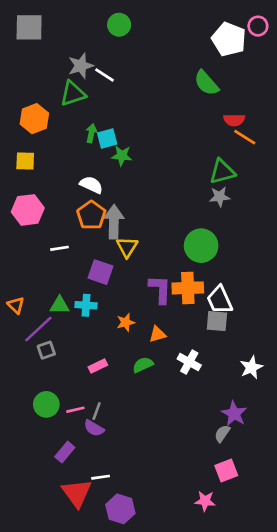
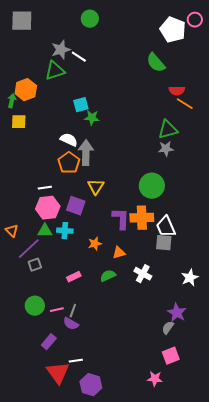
green arrow: (91, 133) -> (12, 101), moved
pink hexagon: (28, 210) -> (48, 208), moved
gray arrow: (114, 222) -> (86, 153), moved

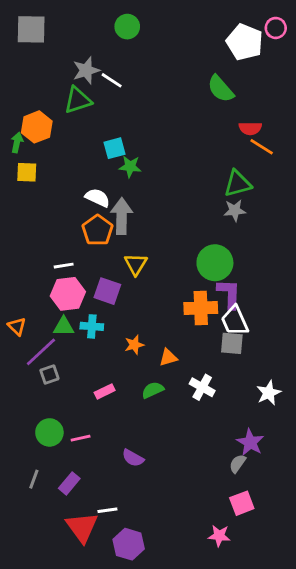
purple L-shape: (121, 219) -> (229, 294), moved
gray line: (73, 311) -> (34, 479), moved
purple semicircle: (71, 324) -> (133, 458), moved

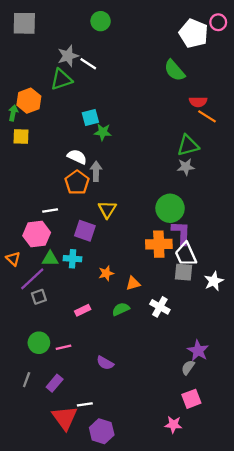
gray arrow: (122, 216) -> (96, 171), size x0.7
pink hexagon: (68, 294) -> (37, 234), moved
white star: (269, 393) -> (214, 281), moved

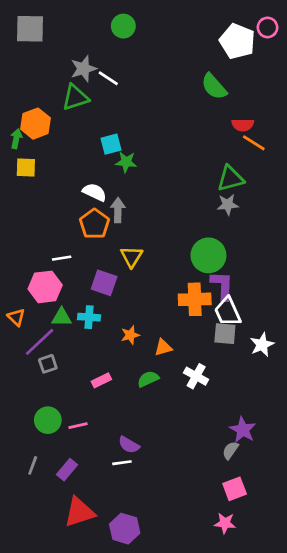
white line: (85, 404) -> (122, 463), moved
red triangle: (65, 418) -> (79, 512), turned 48
pink star: (173, 425) -> (225, 523), moved

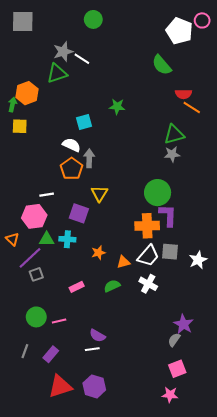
cyan square: (111, 144) -> (84, 122), moved
green star: (126, 162) -> (117, 107), moved
white trapezoid: (228, 312) -> (148, 256), moved, turned -115
purple hexagon: (125, 529) -> (94, 386), moved

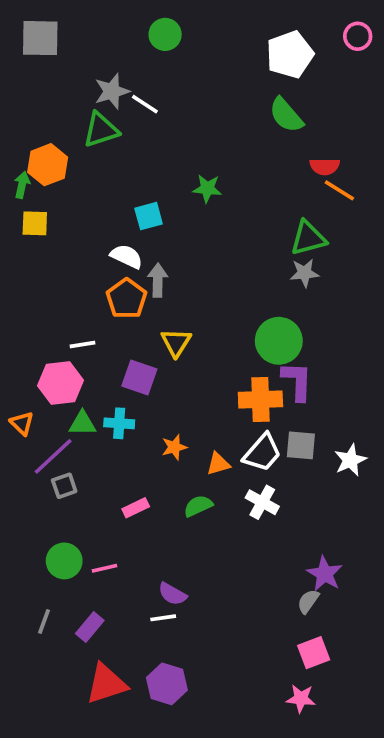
white pentagon: (179, 31) -> (290, 55), moved, turned 30

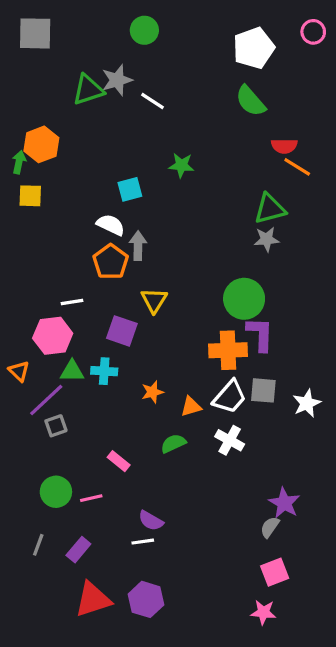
gray star: (112, 91) -> (117, 80), moved
white line: (145, 104) -> (152, 101), moved
green triangle: (101, 130) -> (88, 90), moved
pink rectangle: (136, 508) -> (119, 461), moved, turned 65

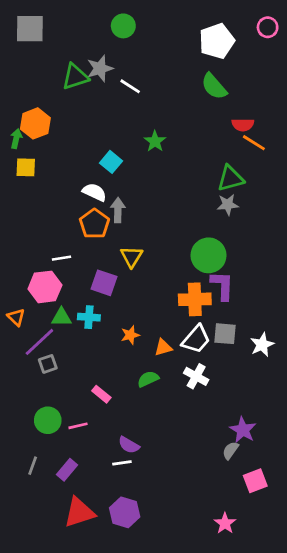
green star: (181, 165) -> (155, 141), turned 30
cyan square: (130, 189) -> (111, 162), turned -35
pink square: (275, 572) -> (255, 481), moved
pink star: (263, 612) -> (225, 523), turned 30

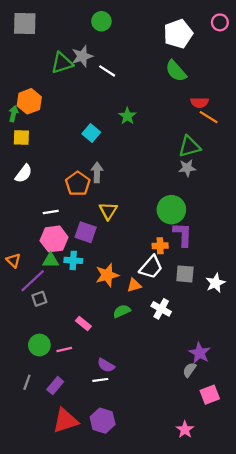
white semicircle: (94, 192) -> (24, 174), moved, turned 102
pink hexagon: (45, 287) -> (54, 239), moved
orange cross: (195, 299) -> (160, 246), size x0.6
orange star: (130, 335) -> (107, 275), size x1.5
white trapezoid: (196, 339) -> (151, 267), moved

